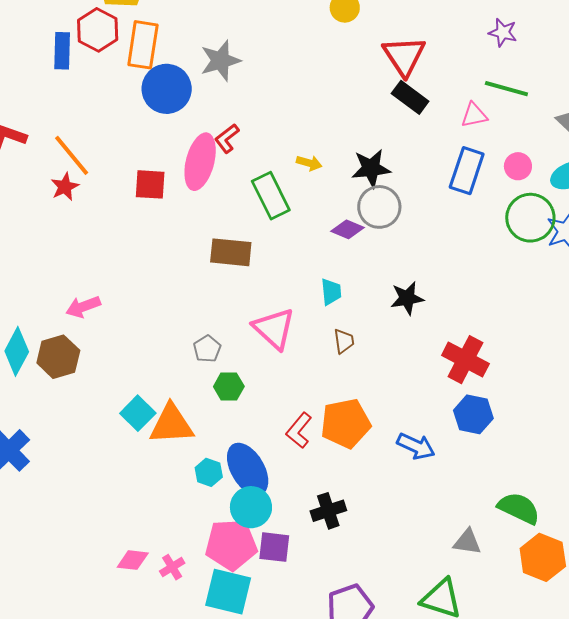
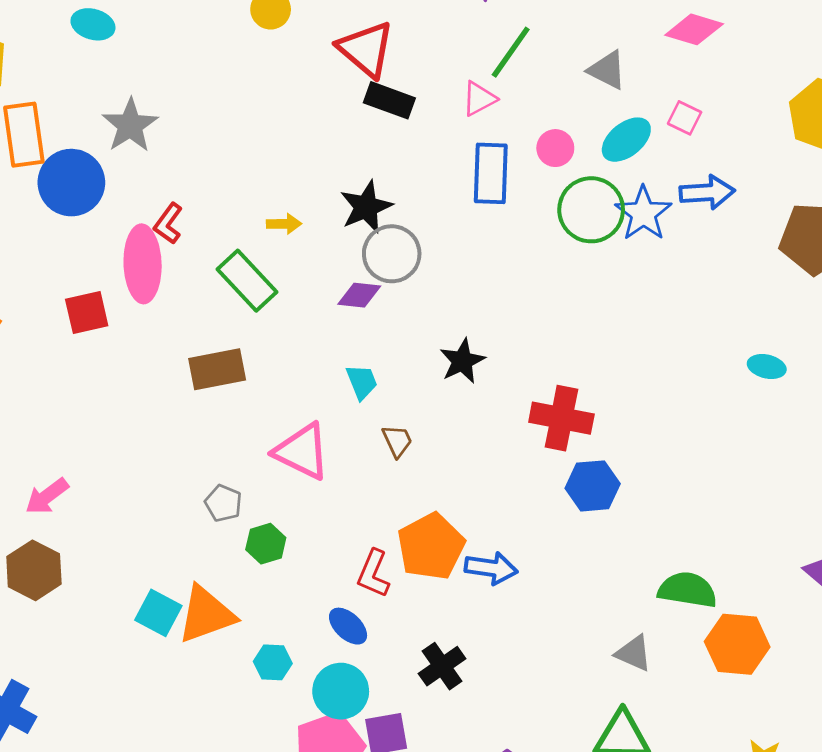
green line: (506, 89) -> (511, 52), turned -54
blue arrow: (416, 446) -> (491, 568), moved
blue ellipse: (248, 469) -> (348, 626), moved, size x0.6
gray triangle: (467, 542) -> (634, 653), turned 32

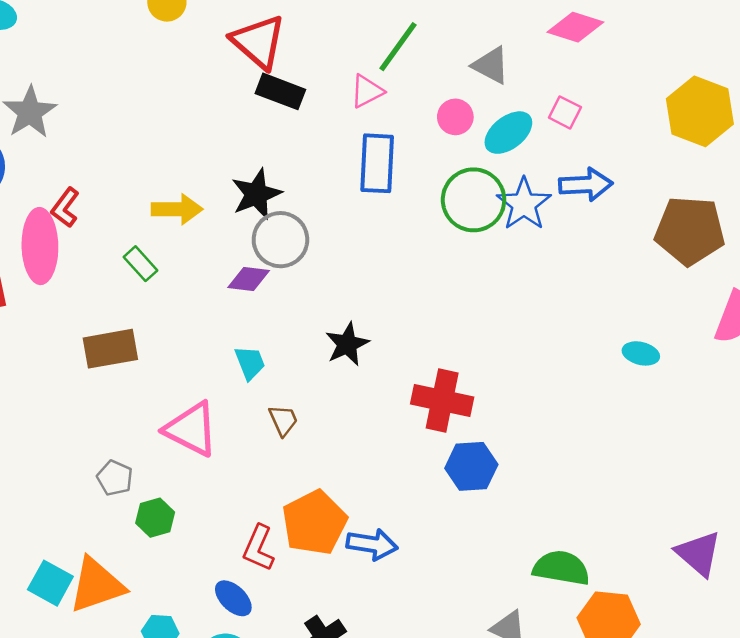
pink circle: (555, 148) -> (455, 117), moved
yellow arrow: (284, 224) -> (177, 209), size x1.5
green rectangle: (247, 281) -> (140, 264), size x0.6

